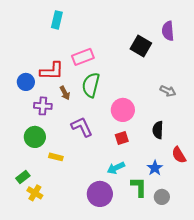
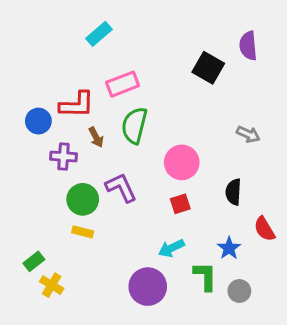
cyan rectangle: (57, 20) -> (99, 34), moved, turned 36
green circle: (35, 137) -> (83, 199), moved

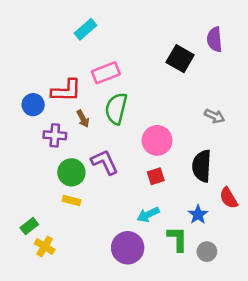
black semicircle: (233, 192) -> (202, 166), size x1.4

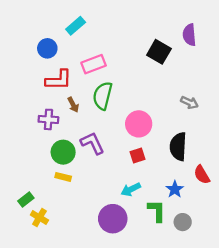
blue circle: (33, 105) -> (47, 48), moved

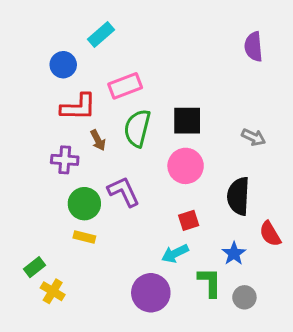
black square: (159, 52) -> (187, 121), moved, turned -30
red square: (138, 156) -> (189, 220), moved

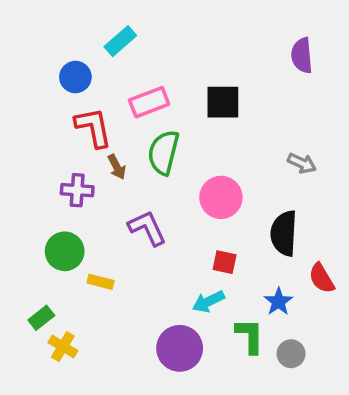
red L-shape: (78, 107) -> (93, 127), turned -102
black square: (187, 121) -> (223, 102), moved
green circle: (84, 204) -> (65, 251), moved
red square: (189, 220) -> (225, 262), turned 30

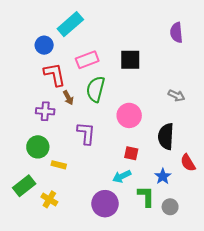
cyan rectangle: (120, 41) -> (70, 24), size x1.4
purple L-shape: (147, 228) -> (86, 133), turned 30
green rectangle: (41, 318) -> (24, 186), size x1.5
yellow cross: (63, 347) -> (49, 199), moved

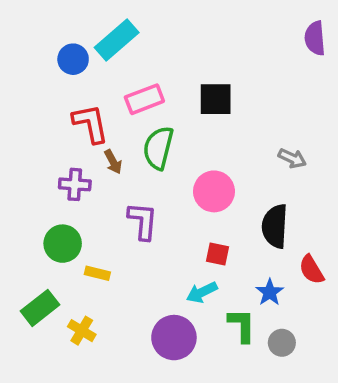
purple semicircle: (176, 32) -> (315, 38), moved
blue circle: (44, 45) -> (73, 59), moved

